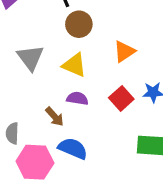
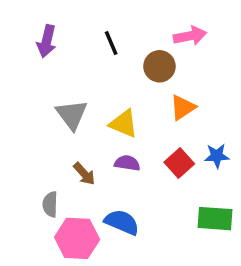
brown circle: (79, 24) -> (159, 66), moved
brown arrow: (55, 117) -> (84, 174), moved

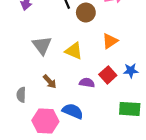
brown circle: (159, 66) -> (86, 13), moved
purple semicircle: (127, 163) -> (87, 83), moved
gray semicircle: (50, 204) -> (21, 95), moved

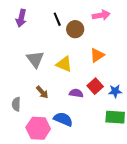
blue star: (131, 71) -> (115, 91), moved

